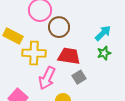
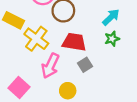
yellow cross: (34, 53) -> (36, 39), turned 35

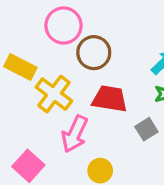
gray square: (85, 65) -> (146, 129), moved

